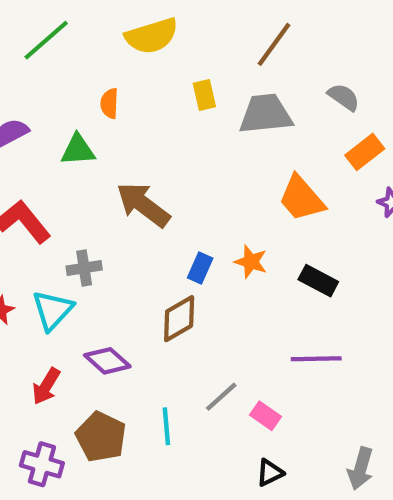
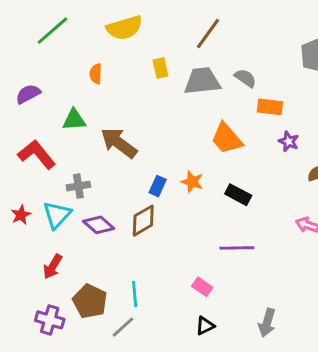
gray semicircle: (344, 97) -> (245, 78), moved
green triangle: (78, 150) -> (74, 120), moved
orange rectangle: (365, 152) -> (270, 107), turned 45
purple diamond: (107, 361) -> (99, 225), moved
gray line: (221, 397) -> (123, 327), moved

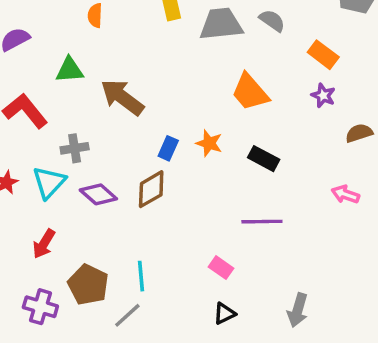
orange rectangle: (270, 107) -> (323, 55), moved, turned 30

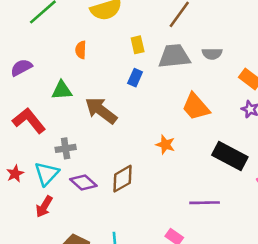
gray semicircle: (272, 21) -> (212, 54), turned 144
blue rectangle: (168, 148) -> (135, 78), moved
black rectangle: (264, 159) -> (230, 156), moved, size x1.5
red arrow: (44, 244) -> (44, 207), moved

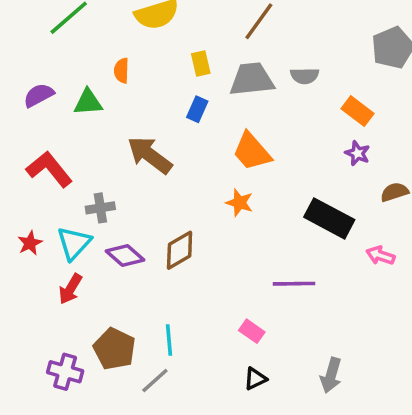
green triangle: (62, 90) -> (88, 102), moved
orange trapezoid: (196, 107) -> (252, 152), moved

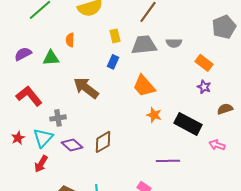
orange star: (239, 203) -> (154, 115), moved

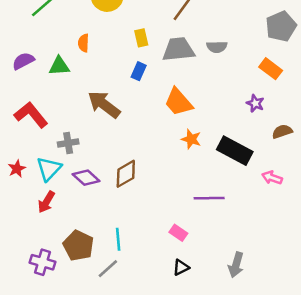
orange rectangle: (204, 63) -> (271, 69), moved

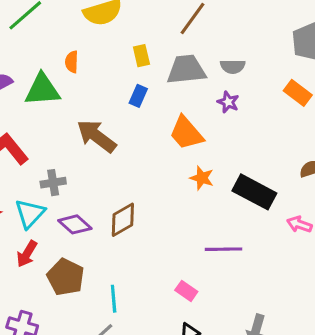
green triangle: (59, 66) -> (42, 90), size x1.4
purple star: (255, 103) -> (228, 102), moved
brown pentagon: (78, 246) -> (66, 277), moved

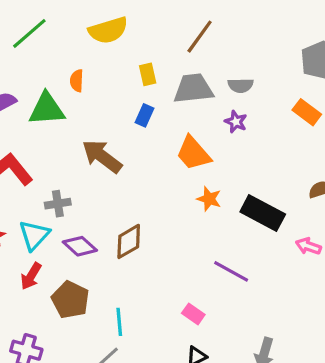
purple line: (223, 249) -> (231, 271), turned 30

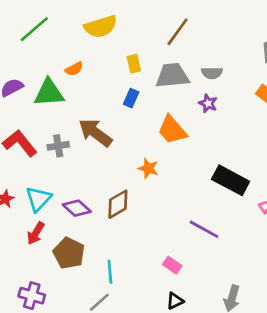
orange semicircle: (77, 81) -> (74, 69), turned -120
orange star: (209, 199) -> (148, 168), moved
gray cross: (58, 204) -> (58, 146), moved

